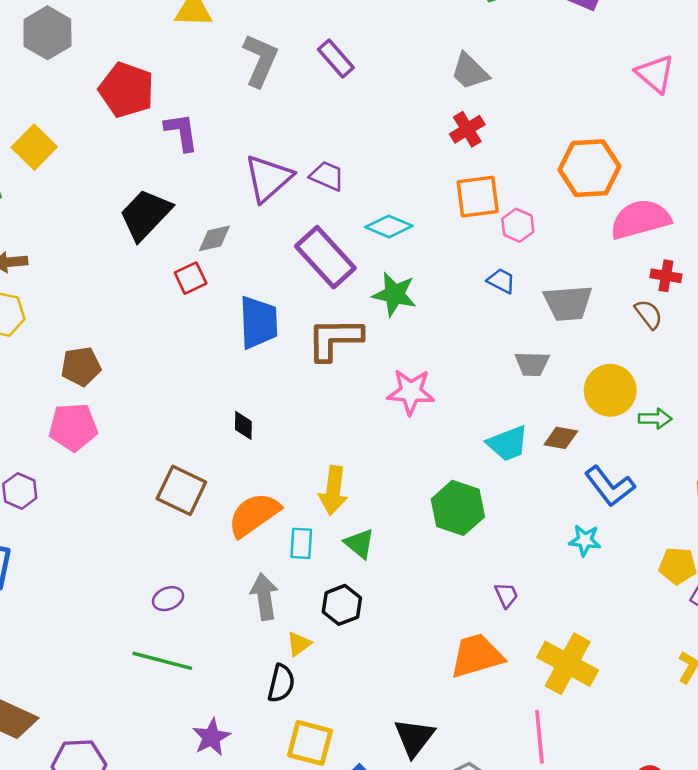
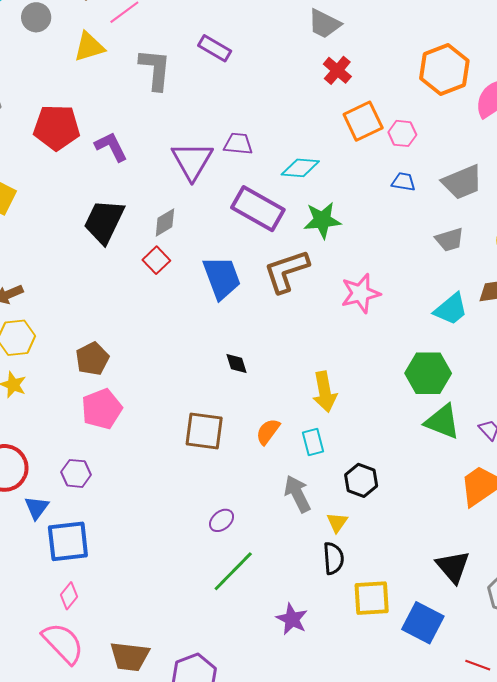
orange semicircle: (254, 515) -> (268, 432), size x0.6
green triangle: (360, 544) -> (442, 422), moved, size x1.4
green line: (162, 661) -> (233, 571), turned -42

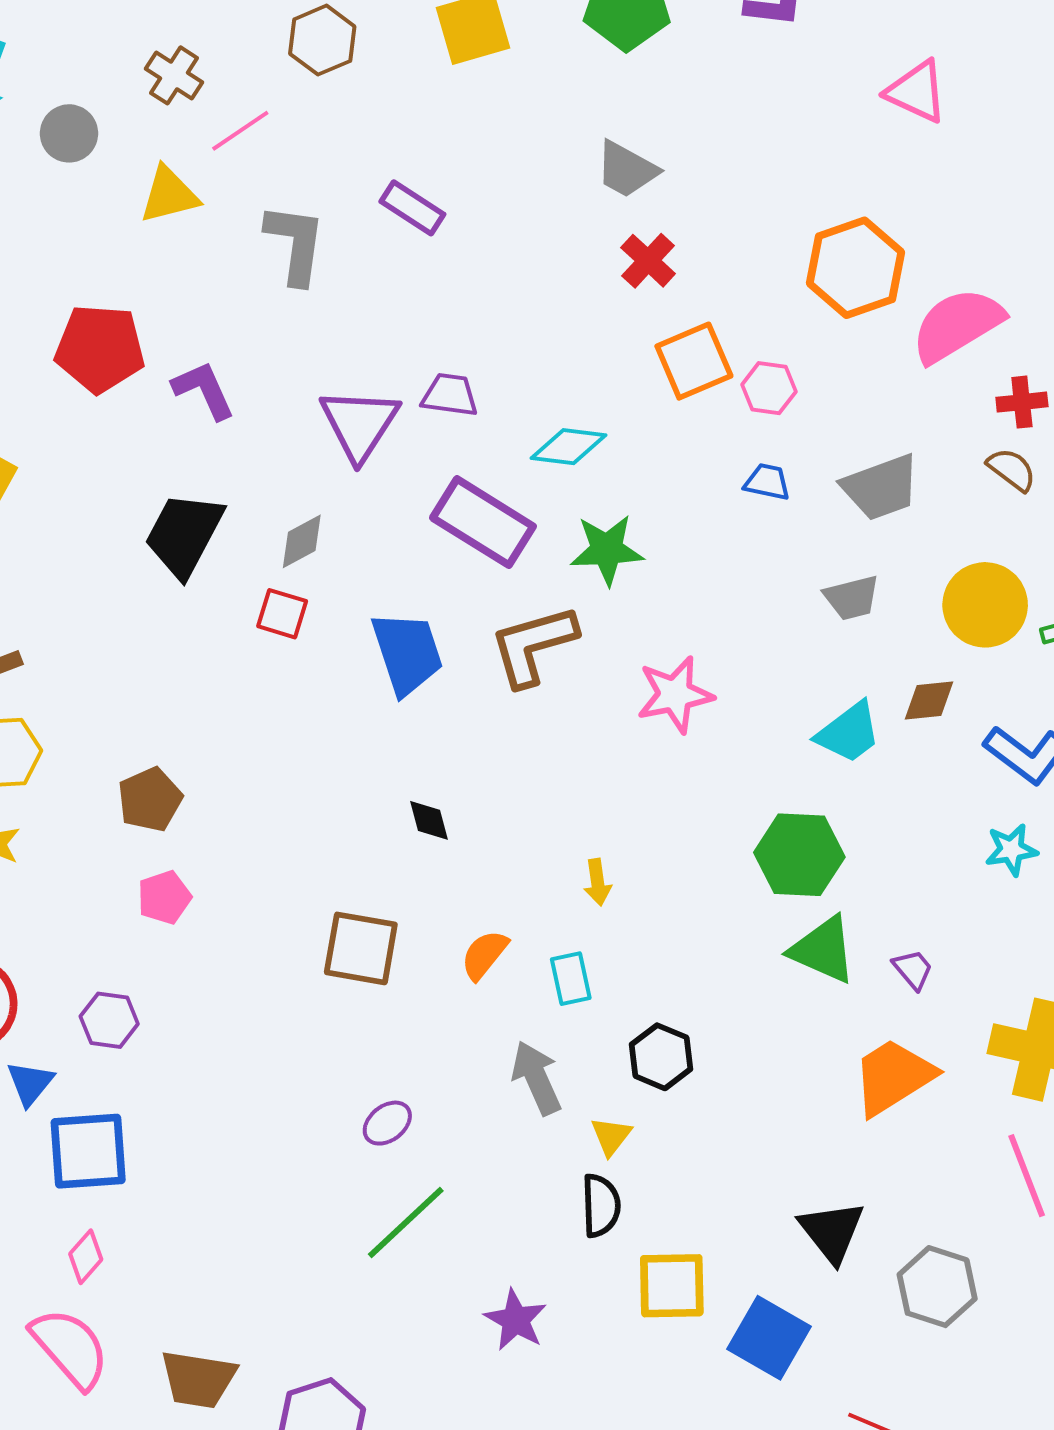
red square: (156, 260) -> (282, 614), turned -32
yellow arrow: (325, 392) -> (597, 882), size x0.6
pink pentagon: (102, 409) -> (164, 897), size x0.7

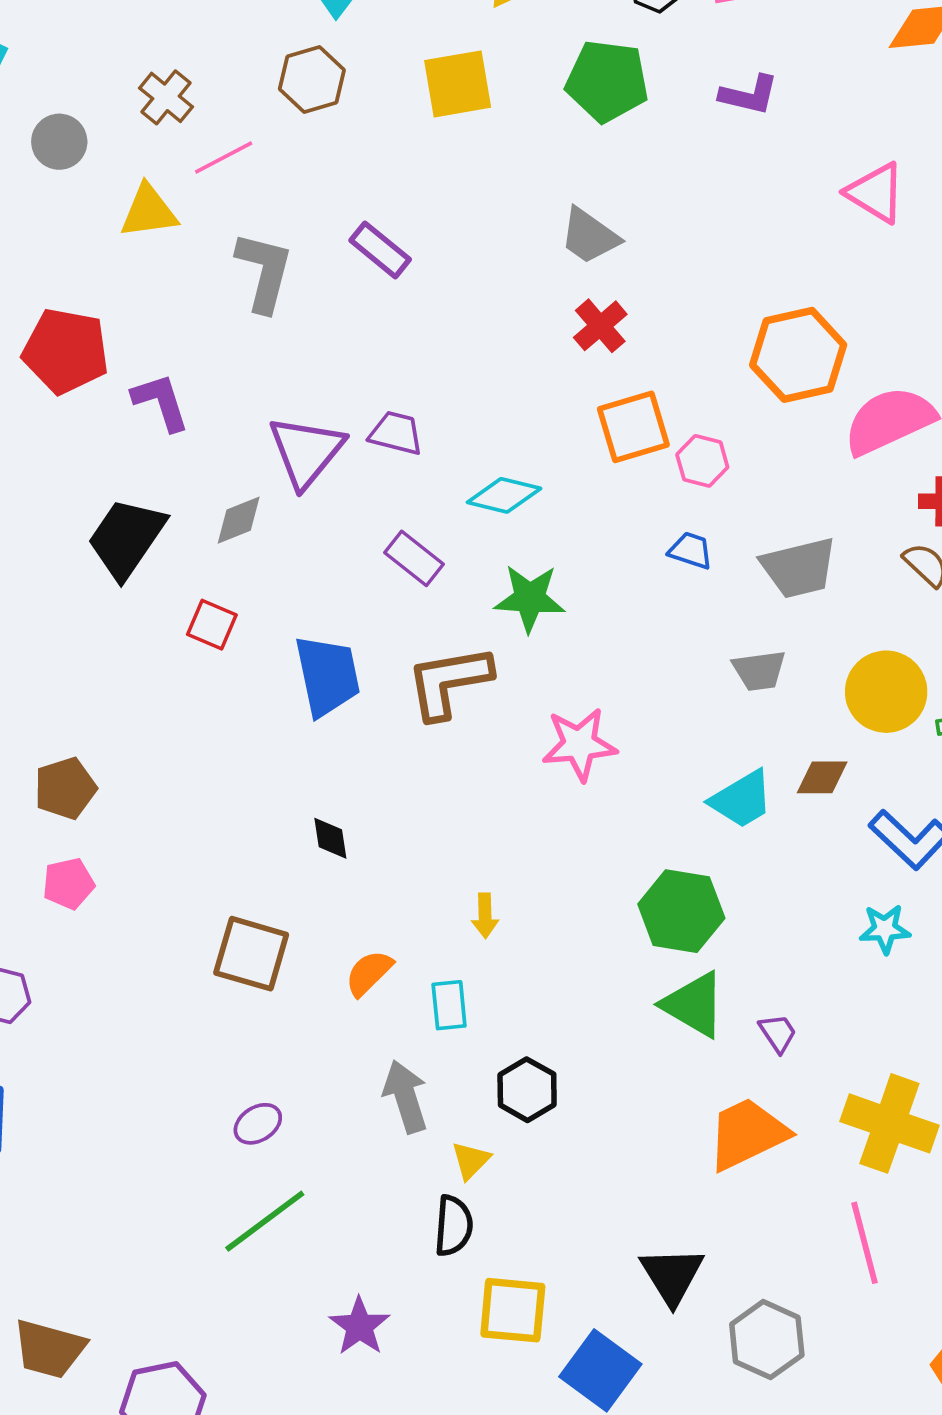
purple rectangle: (483, 522) -> (414, 558), size x0.6
gray diamond: (302, 541) -> (239, 520), moved

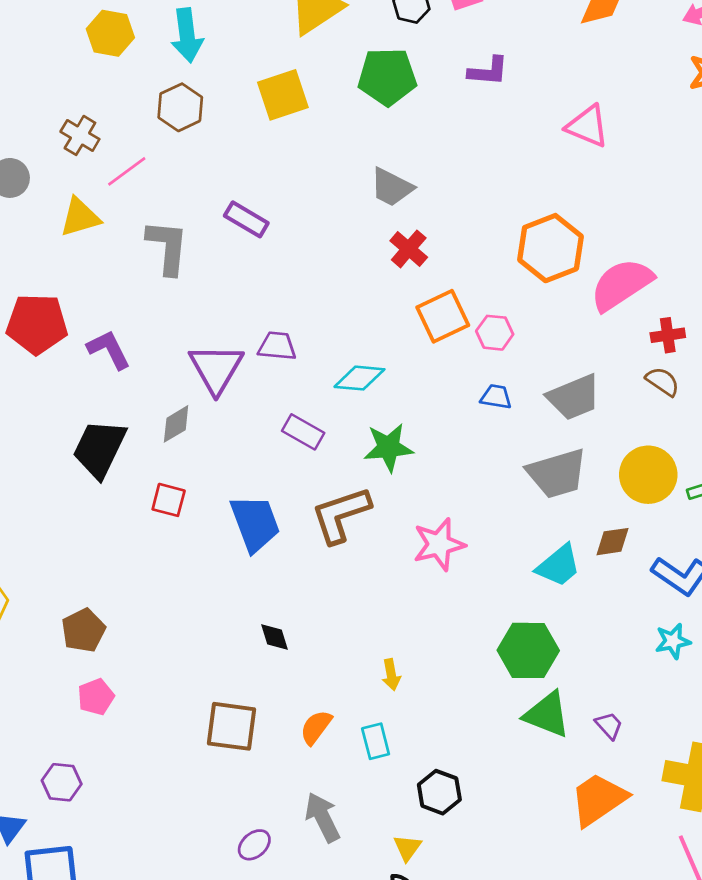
gray trapezoid: (759, 670) -> (557, 473), size x1.6
gray arrow: (406, 1097) -> (323, 817), moved

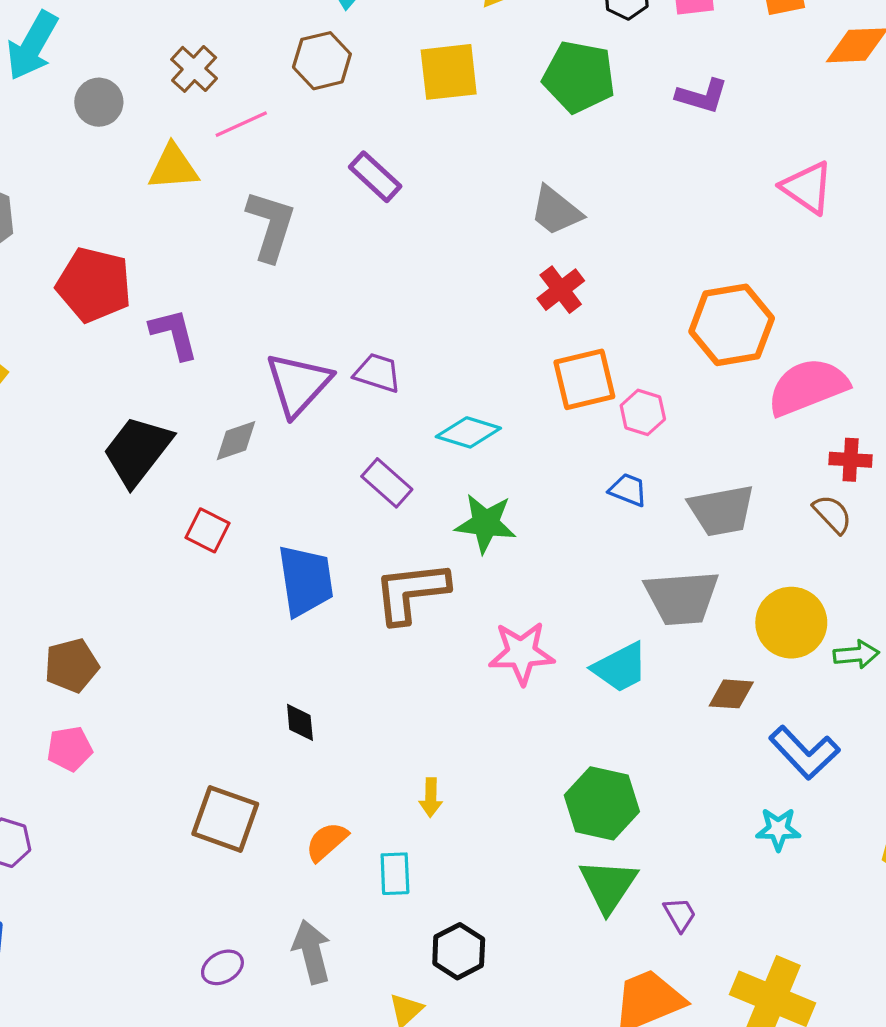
purple rectangle: (246, 219) -> (375, 177), moved
cyan trapezoid: (559, 566) -> (620, 667), moved
green triangle: (547, 715) -> (608, 885), turned 30

